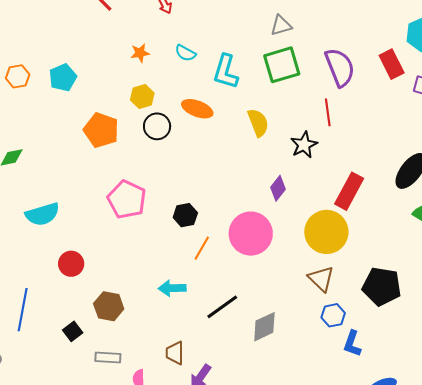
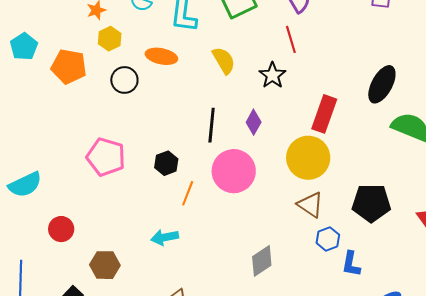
yellow hexagon: (142, 97) -> (110, 39), moved
orange pentagon: (101, 130) -> (69, 67), moved
black line: (222, 307) -> (212, 125), moved, turned -40

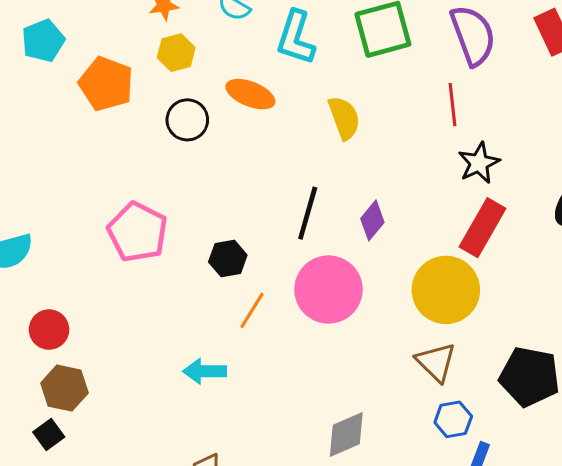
black star: (272, 75) -> (479, 163), moved
brown hexagon: (105, 265) -> (64, 388), moved

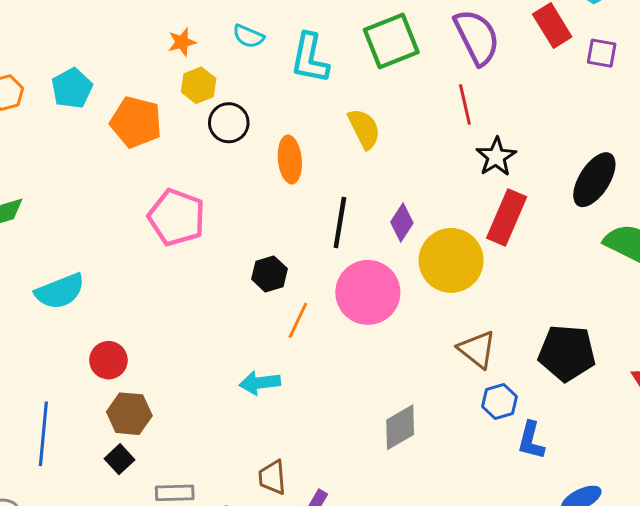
orange ellipse: (250, 94) -> (290, 159), moved, turned 69
black circle: (187, 120) -> (229, 123), moved
pink pentagon: (138, 232) -> (177, 217), moved
yellow circle: (446, 290) -> (451, 260), moved

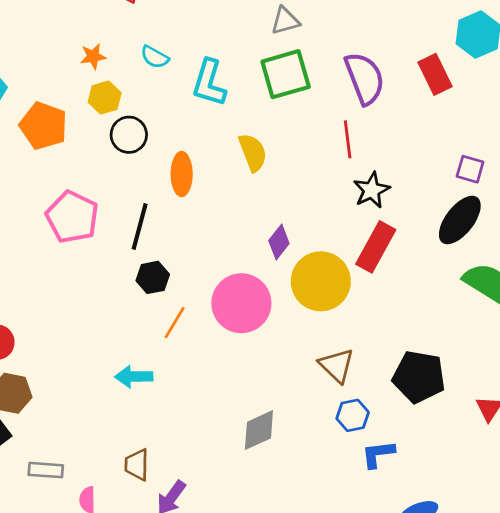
purple square: (602, 53) -> (470, 169), moved
black line: (340, 223) -> (140, 227), moved
blue L-shape: (531, 440) -> (378, 454), turned 63

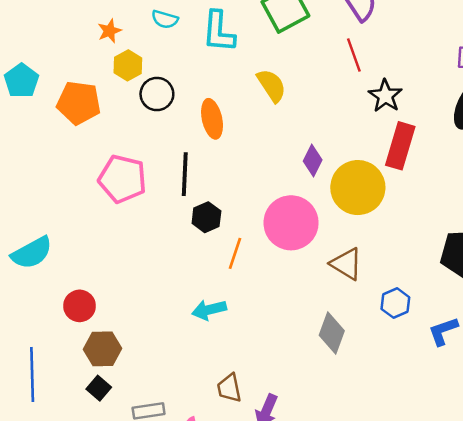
brown triangle: (337, 365) -> (346, 264), moved
blue hexagon: (353, 415) -> (395, 303), moved
gray diamond: (259, 430) -> (332, 333), turned -33

